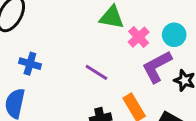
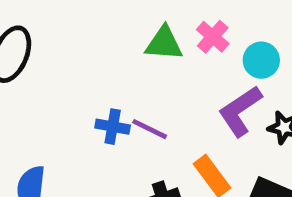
pink cross: (139, 37) -> (213, 37), moved
blue cross: (30, 64) -> (113, 127), moved

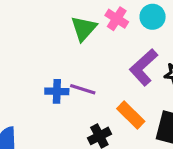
green triangle: (164, 43) -> (84, 28), turned -44
cyan circle: (261, 60) -> (153, 17), moved

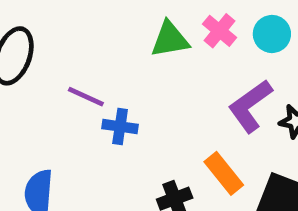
green triangle: (84, 28) -> (170, 39), turned 32
purple line: (83, 89) -> (86, 97), moved

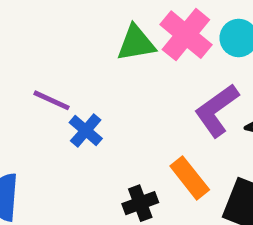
pink cross: (219, 31) -> (186, 35), size x1.5
blue cross: (120, 127) -> (86, 130), turned 32

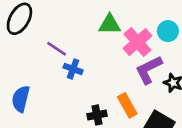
pink cross: (186, 35) -> (137, 42), moved
blue cross: (86, 130) -> (73, 69), turned -30

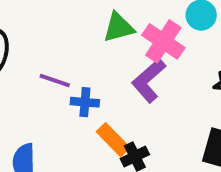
purple L-shape: (149, 70) -> (149, 80), moved
orange rectangle: (127, 105) -> (113, 140), moved

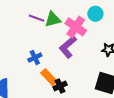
purple line: (55, 81) -> (37, 18), moved
blue cross: (85, 102) -> (35, 58), turned -32

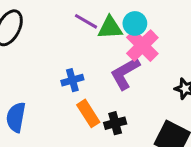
cyan circle: (95, 14) -> (135, 23), moved
black cross: (60, 86) -> (115, 123), moved

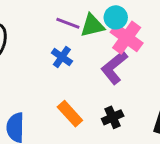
blue cross: (72, 80) -> (62, 57), moved, turned -30
orange rectangle: (88, 113) -> (70, 114), moved

